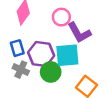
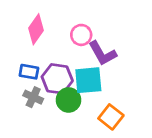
blue rectangle: (17, 48) -> (29, 72), turned -63

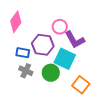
pink diamond: (36, 29) -> (16, 22), moved
purple hexagon: (57, 79) -> (43, 45), moved
cyan square: (88, 80) -> (65, 59), turned 30

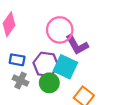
pink circle: (60, 27) -> (60, 30), size x1.5
purple hexagon: (43, 45) -> (46, 64), moved

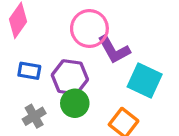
cyan square: (65, 67) -> (145, 80), moved
gray cross: (21, 81) -> (34, 116), moved, turned 35

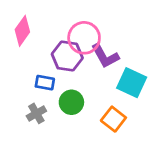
blue rectangle: (29, 71) -> (45, 83), moved
purple hexagon: (70, 77) -> (67, 56), moved

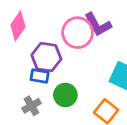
purple hexagon: (67, 56) -> (46, 57), moved
purple L-shape: (105, 56) -> (98, 24), moved

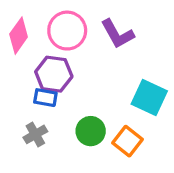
pink circle: (78, 33) -> (67, 31), moved
green circle: (65, 95) -> (91, 131), moved

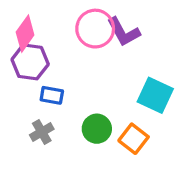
pink circle: (67, 31) -> (95, 29), moved
purple hexagon: (54, 74) -> (30, 62), moved

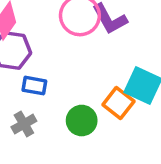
orange square: (134, 139) -> (118, 103), moved

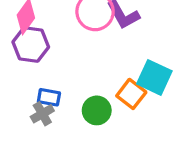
blue rectangle: (34, 86) -> (49, 97), moved

